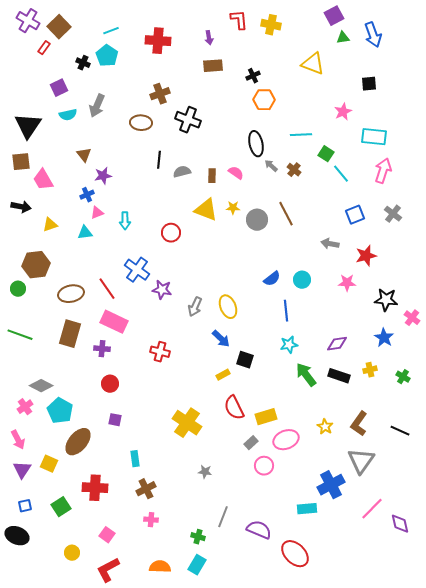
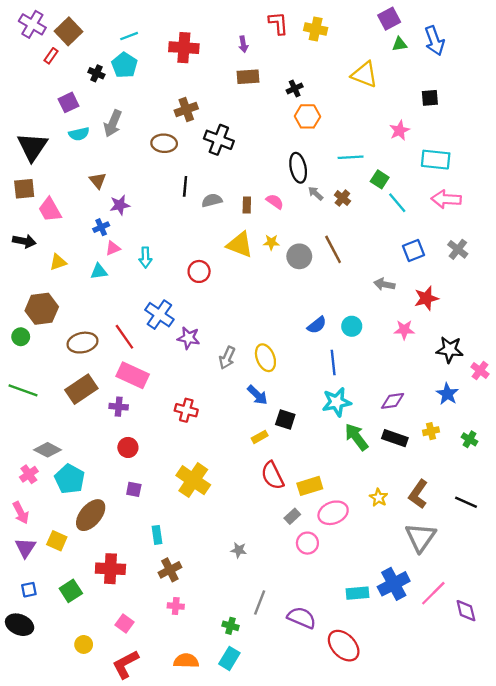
pink arrow: (383, 171) -> (446, 199), turned -105
brown rectangle: (70, 334) -> (81, 389), turned 40
cyan star: (289, 345) -> (337, 402), size x1.4
yellow cross: (187, 423) -> (193, 480), moved
blue cross: (331, 485) -> (394, 584), moved

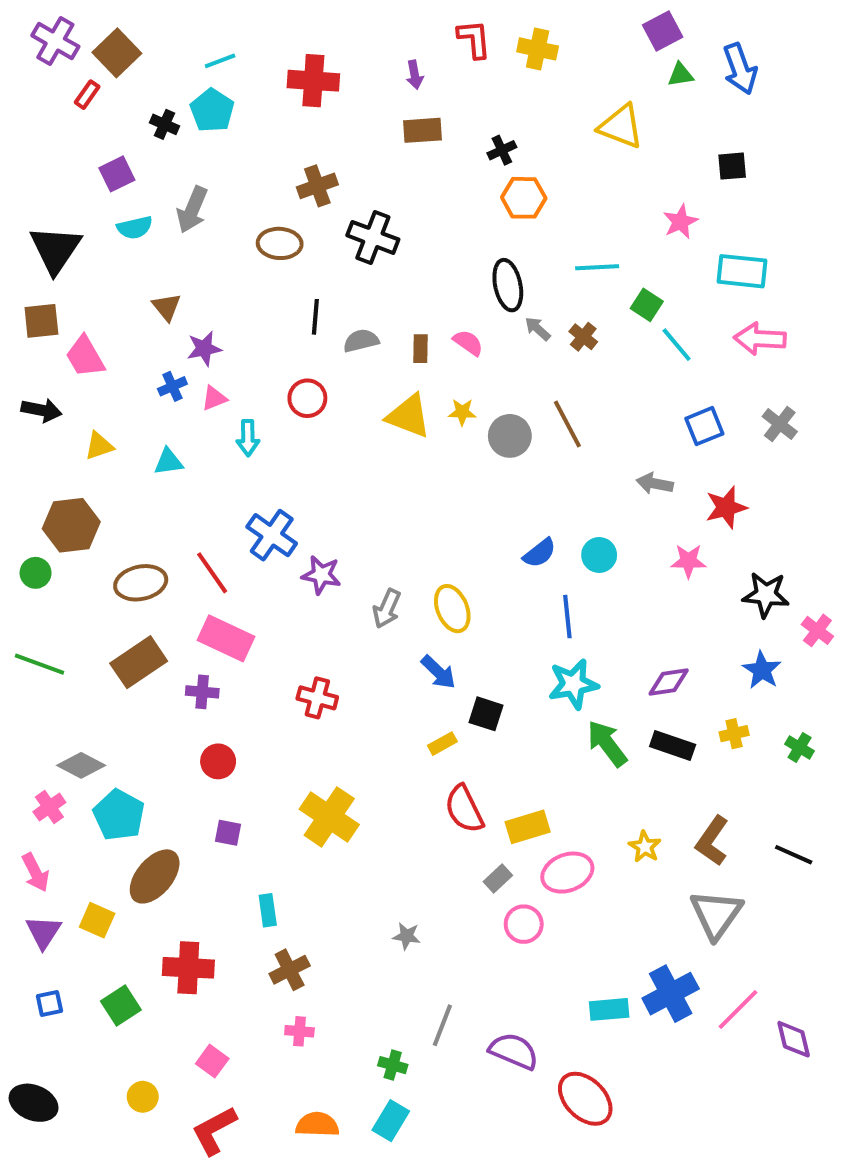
pink triangle: (113, 248) -> (214, 398), moved
red circle: (199, 271) -> (307, 398), moved
black ellipse: (20, 625) -> (34, 1103), moved

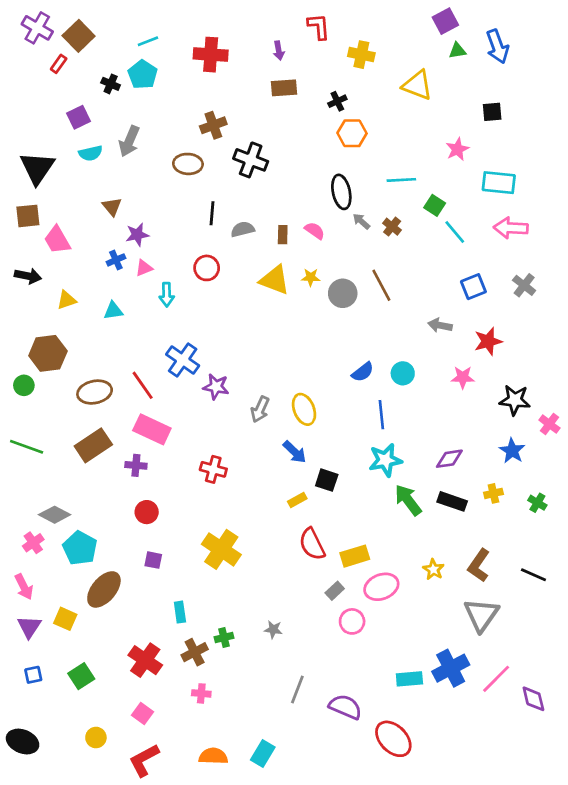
yellow cross: (538, 49) -> (361, 55), moved
red cross: (188, 968) -> (145, 660), moved, turned 32
green cross: (393, 1065) -> (224, 637), moved, turned -30

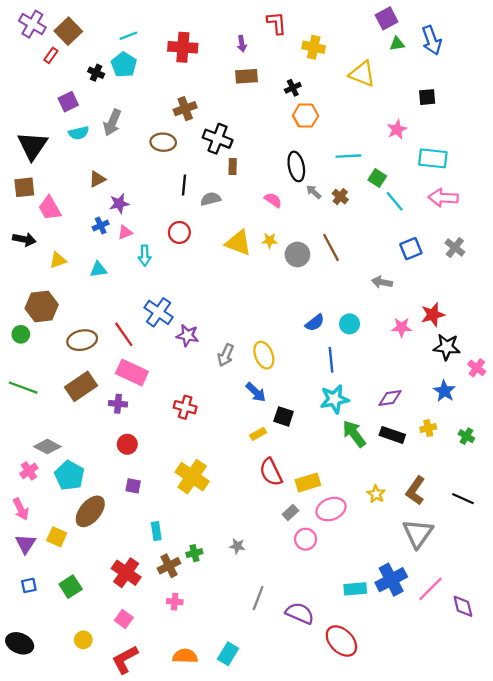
brown triangle: (112, 207) -> (97, 179), turned 42
brown rectangle: (283, 235) -> (233, 166), moved
red star: (488, 341) -> (433, 315), moved

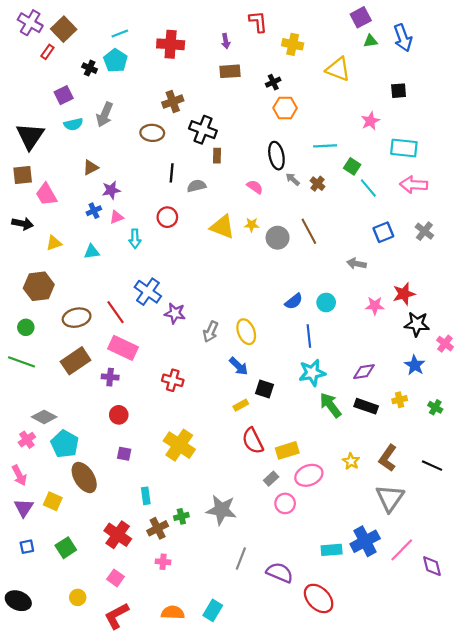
green circle: (21, 334) -> (26, 327), moved
brown ellipse: (90, 511) -> (84, 477), turned -72
gray star: (237, 546) -> (221, 510), size x2.0

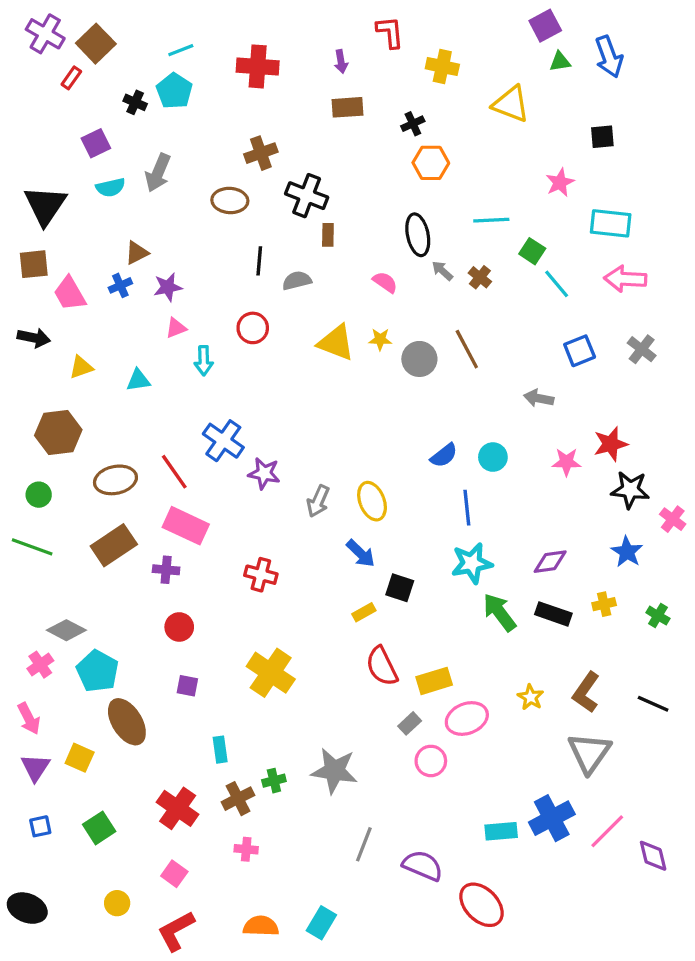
blue cross: (94, 211) -> (120, 285), moved

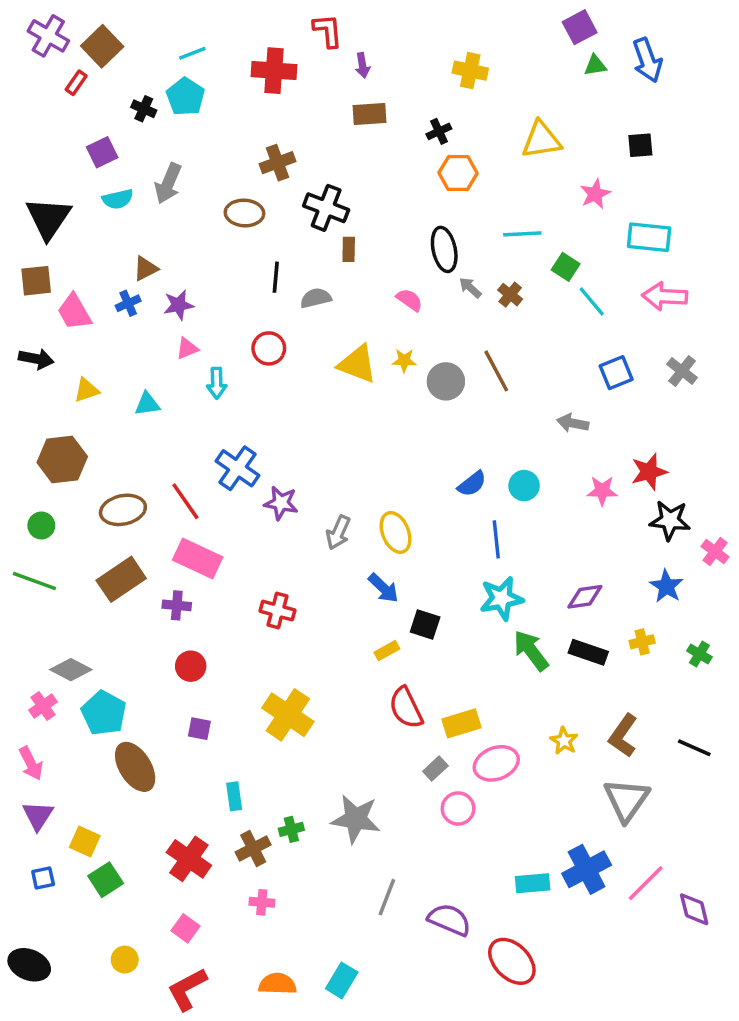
red L-shape: (390, 32) -> (328, 31), moved
yellow triangle: (511, 104) -> (541, 140), moved, turned -30
yellow square: (80, 758) -> (85, 842), moved

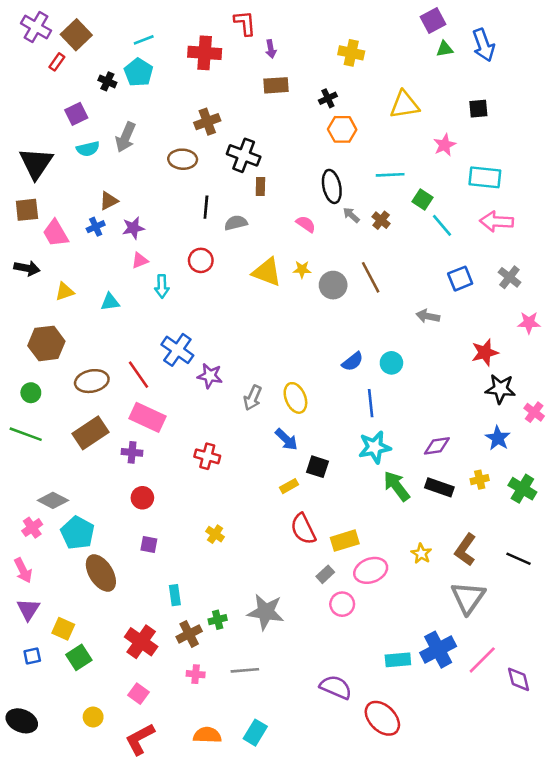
pink star: (602, 491) -> (529, 323), moved
green cross: (699, 654) -> (522, 489), size x1.5
yellow cross: (288, 715) -> (215, 534), size x0.5
gray line: (387, 897) -> (245, 670), moved, turned 64

